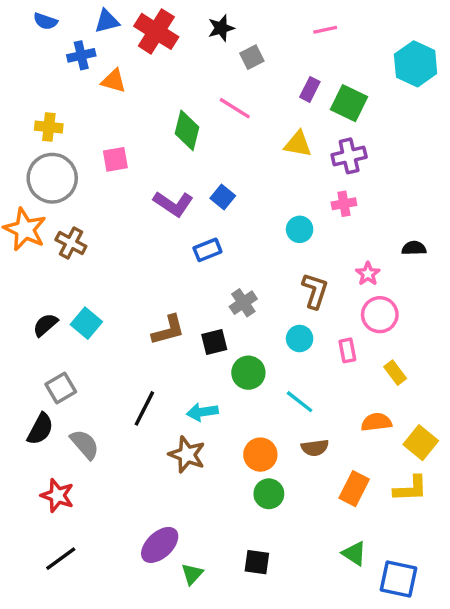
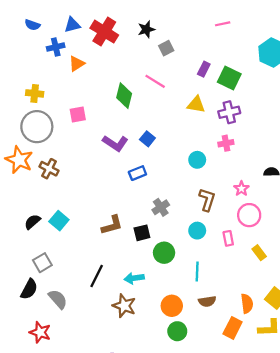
pink line: (325, 30) -> (223, 24), moved
orange triangle: (114, 81) -> (77, 64), turned -49
cyan line: (300, 402) -> (197, 271), turned 54
orange semicircle: (376, 422) -> (247, 304), moved, turned 90

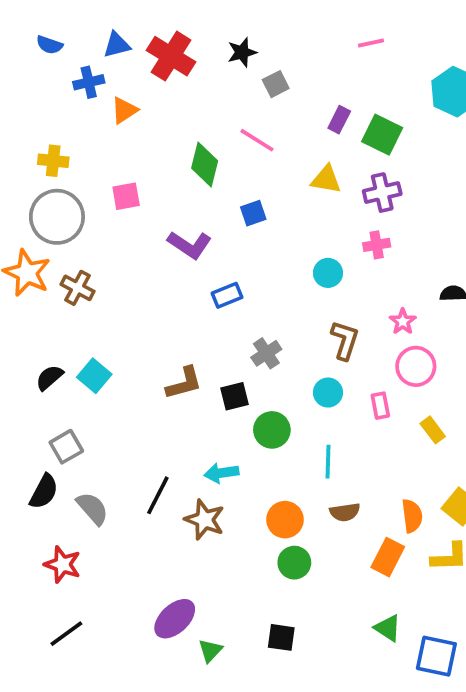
blue square: (147, 139) -> (253, 213), moved, turned 32
black line: (97, 276) -> (158, 495), moved

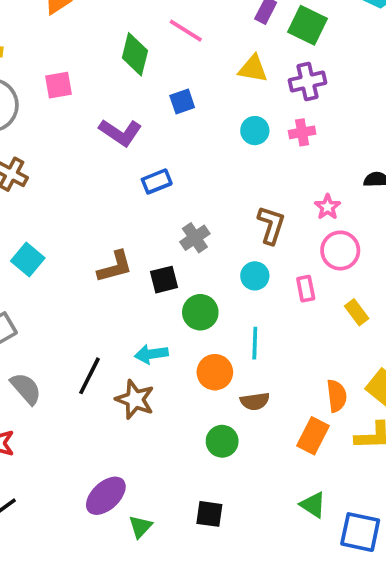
cyan circle: (328, 273) -> (255, 131), moved
brown semicircle: (345, 512) -> (255, 401), moved
orange circle: (285, 520) -> (215, 372), moved

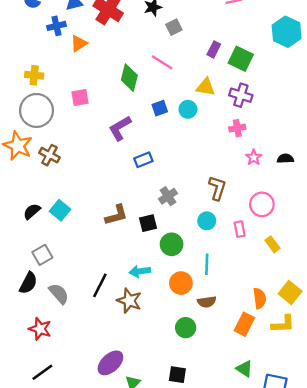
purple cross: (308, 81) -> (241, 95), turned 30
cyan circle: (255, 131) -> (188, 109), moved
purple L-shape: (120, 132) -> (120, 128), turned 116
pink star: (328, 207) -> (254, 157), moved

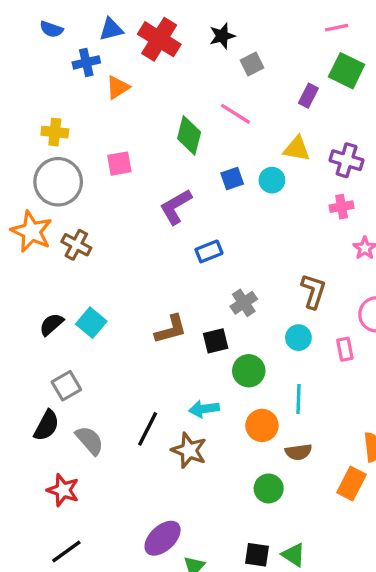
green square: (241, 59) -> (347, 71), moved
green triangle: (244, 369) -> (293, 555), moved

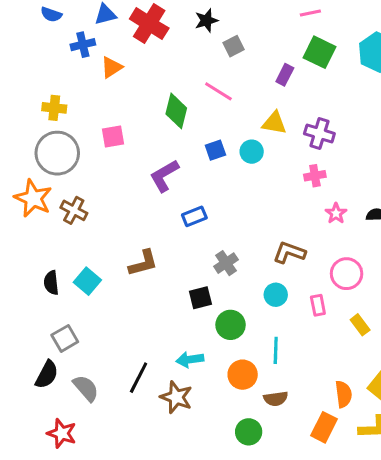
brown L-shape: (313, 291) -> (289, 253), turned -88
black semicircle: (51, 324) -> (51, 283), turned -55
brown L-shape: (171, 329) -> (143, 263), moved

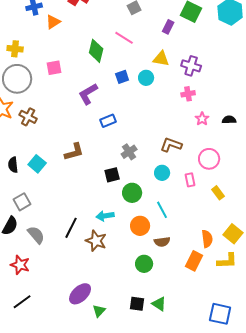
cyan line: (276, 350) -> (162, 210), turned -30

